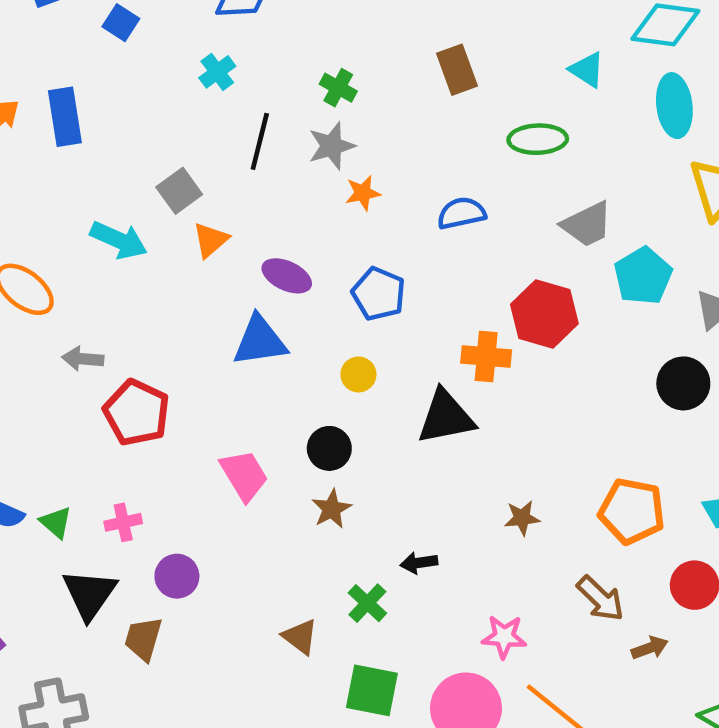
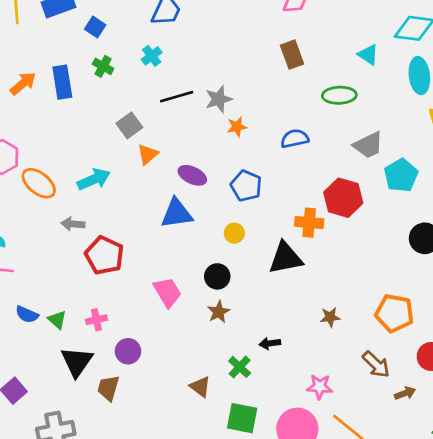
green cross: (338, 88) -> (103, 66), moved
black line: (260, 141) -> (177, 97), turned 60
cyan arrow: (119, 240) -> (94, 179), moved, turned -48

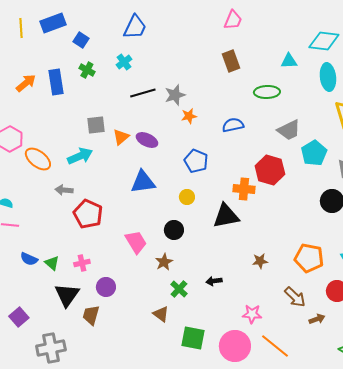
cyan triangle: (368, 55) -> (289, 61), turned -36
gray square: (129, 125) -> (96, 125), moved, turned 30
purple ellipse: (192, 175) -> (147, 140), moved
brown star: (219, 312) -> (164, 262), moved
green cross: (240, 367) -> (179, 289), moved

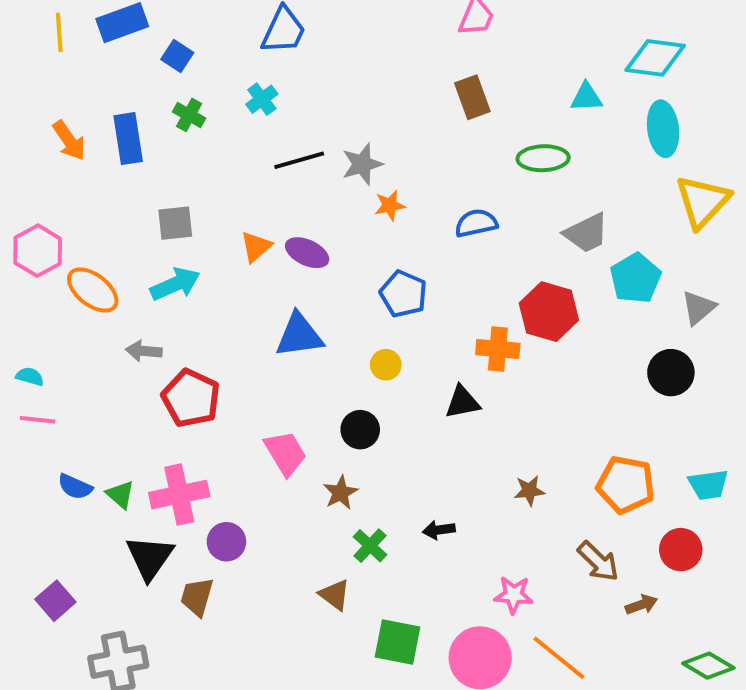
orange arrow: (26, 83) -> (69, 141), turned 95
gray square: (96, 125) -> (175, 223), moved
black triangle: (226, 216) -> (462, 402), size x0.7
pink cross: (82, 263) -> (179, 495), size x1.8

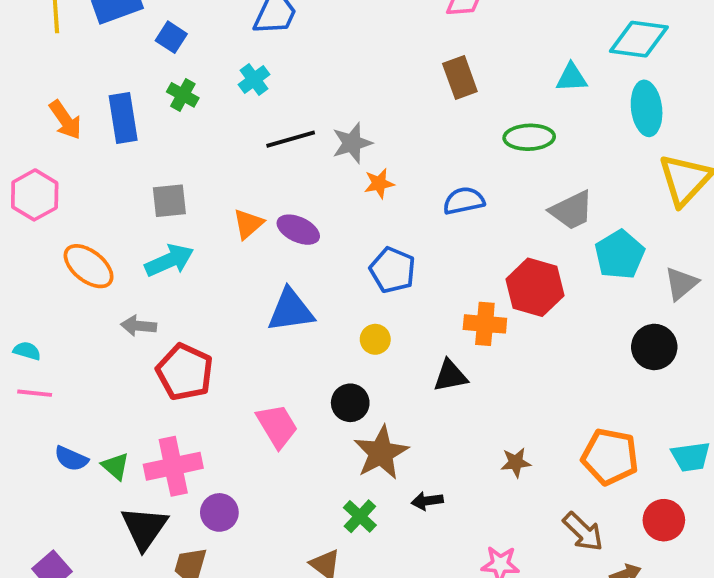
pink hexagon: (38, 251) -> (35, 195), moved
brown star: (341, 493) -> (381, 453), moved, size x1.6

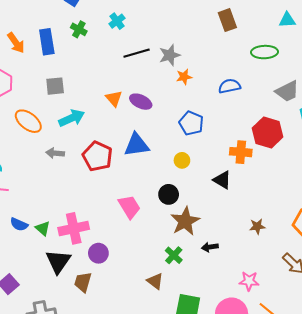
gray square: (169, 201) -> (55, 86), moved
orange triangle: (248, 224) -> (114, 98), turned -30
red pentagon: (185, 372) -> (97, 156), moved
black triangle: (450, 376) -> (222, 180), turned 42

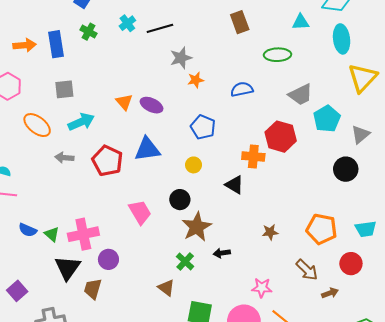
orange arrow: (16, 43) -> (24, 45), turned -60
black line: (137, 53) -> (160, 28), moved

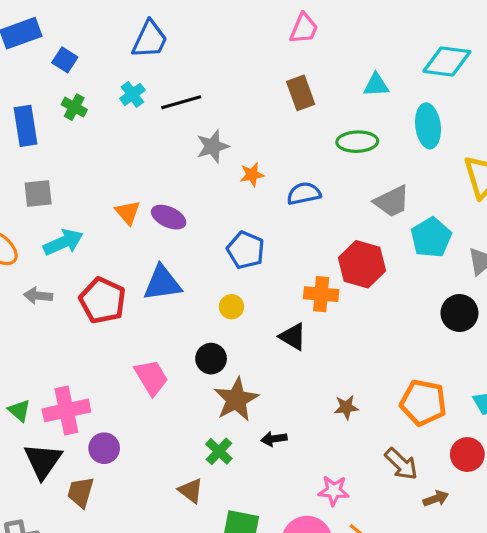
cyan triangle: (301, 22) -> (376, 85), moved
cyan ellipse: (342, 39) -> (428, 126), moved
orange star: (196, 80) -> (252, 175), moved

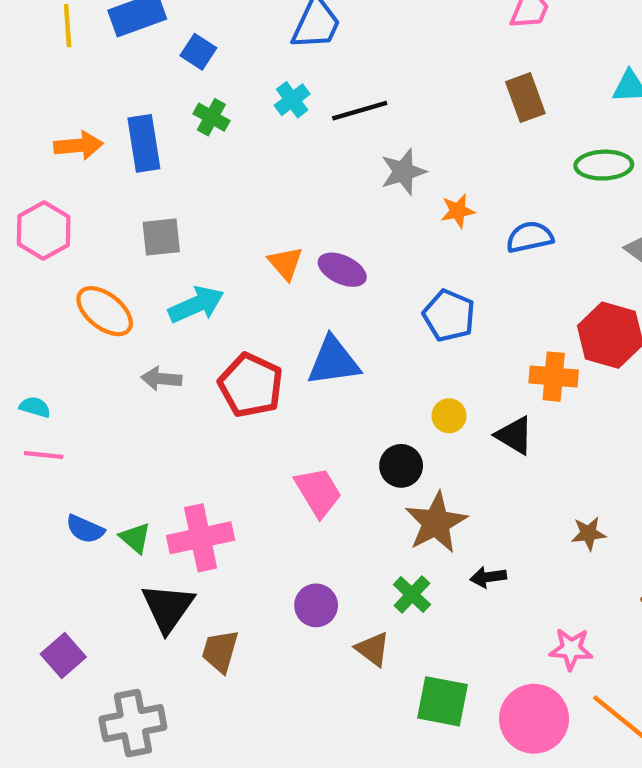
yellow circle: (231, 307) -> (449, 416), moved
purple circle: (104, 448) -> (316, 605), moved

